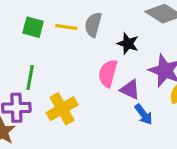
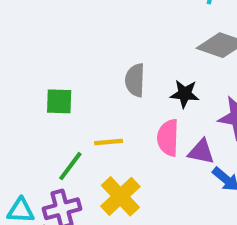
yellow line: (66, 27) -> (109, 142), moved
green line: (30, 77) -> (70, 166), turned 40

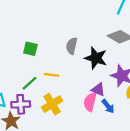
black star: (185, 94) -> (96, 58), size x1.5
pink semicircle: (168, 138) -> (90, 102), moved

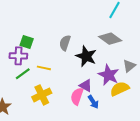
purple cross: (21, 104) -> (18, 56), moved

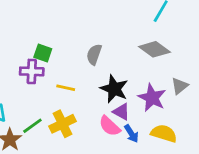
black star: (86, 56) -> (114, 89), moved
green line: (23, 74) -> (32, 126), moved
yellow semicircle: (120, 89) -> (164, 133), moved, turned 42
pink semicircle: (77, 96) -> (110, 126), turned -66

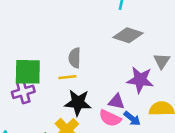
green square: (43, 53) -> (28, 72), size x1.6
yellow line: (66, 88) -> (67, 77), moved
black star: (114, 89) -> (78, 103), moved

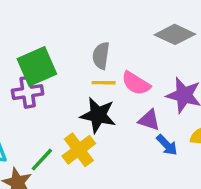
green square: (28, 72) -> (37, 66), turned -32
yellow line: (67, 77) -> (104, 83), moved
pink semicircle: (110, 118) -> (136, 83), moved

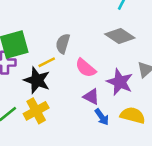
yellow line: (104, 83) -> (47, 62), moved, turned -36
black star: (98, 115) -> (37, 80), moved

